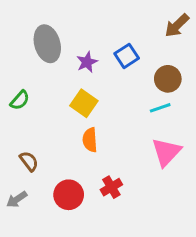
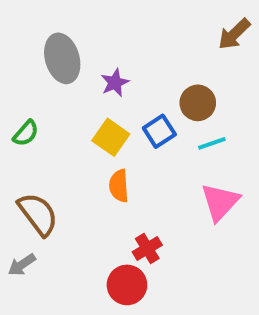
blue square: (127, 56) -> (159, 131), moved
brown circle: (168, 79) -> (198, 103), moved
brown semicircle: (29, 161) -> (38, 214), size x1.6
red circle: (69, 195) -> (127, 285), moved

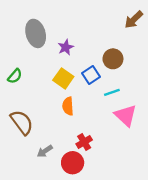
cyan line: (212, 143) -> (112, 92), moved
pink triangle: (220, 202) -> (126, 115), turned -30
gray arrow: (22, 265) -> (45, 151), moved

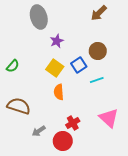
brown arrow: (134, 20) -> (99, 13), moved
gray ellipse: (36, 33) -> (39, 17), moved
pink triangle: (126, 115) -> (109, 118), moved
brown semicircle: (22, 122) -> (19, 106), turned -35

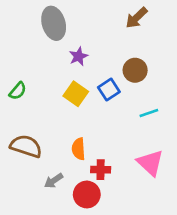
cyan line: (97, 80) -> (149, 113), moved
orange semicircle: (59, 92) -> (78, 149), moved
red cross: (73, 123) -> (101, 170), turned 32

